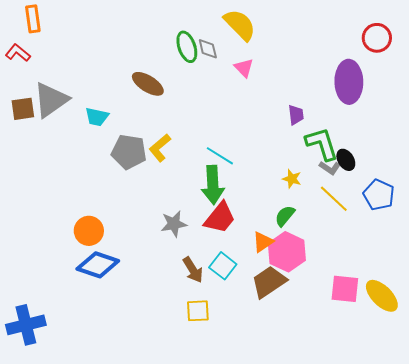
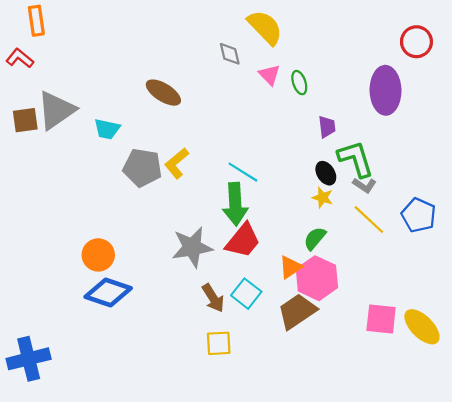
green ellipse: (187, 47) -> (299, 83), moved, size x0.7
black ellipse: (346, 160) -> (326, 173), moved
gray star: (174, 224) -> (192, 247), size x1.4

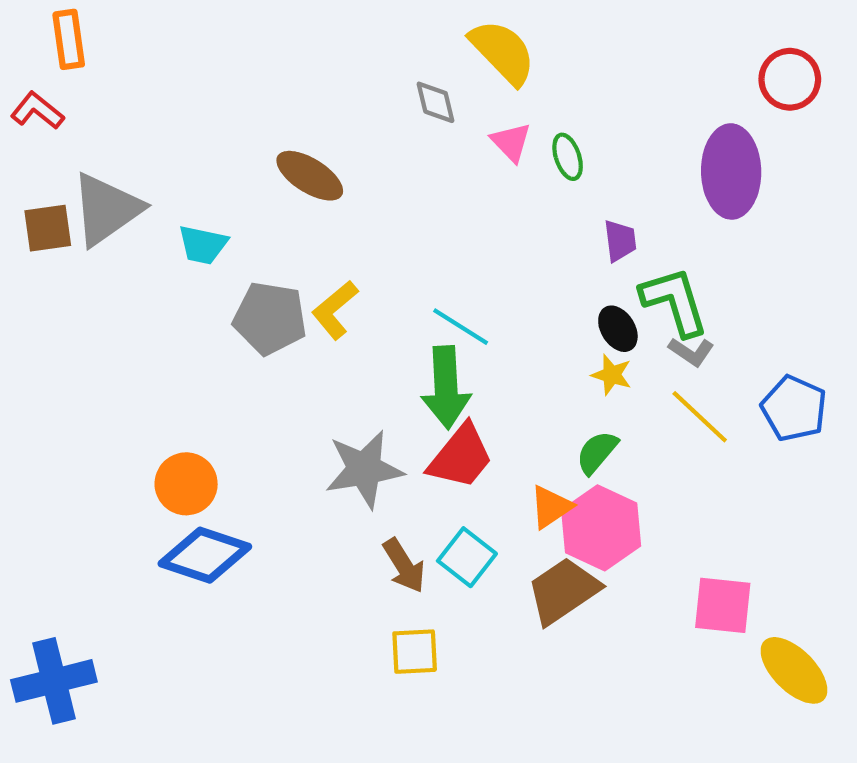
yellow ellipse: (422, 327) -> (794, 670), moved

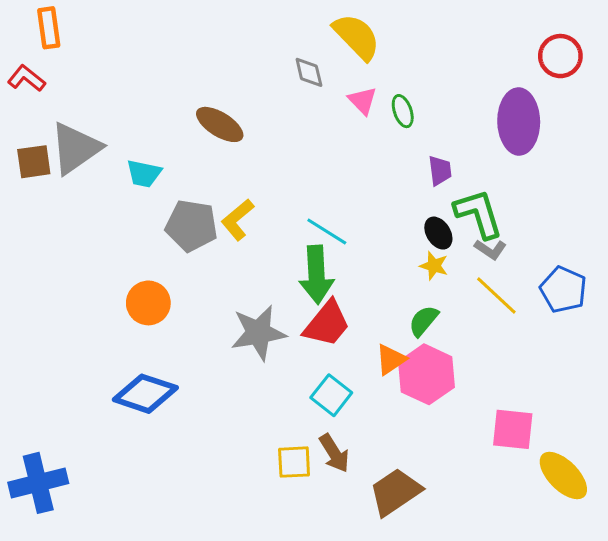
orange circle: (186, 484) -> (148, 303), moved
brown arrow: (404, 566) -> (334, 453), moved
brown trapezoid: (563, 591) -> (395, 492), moved

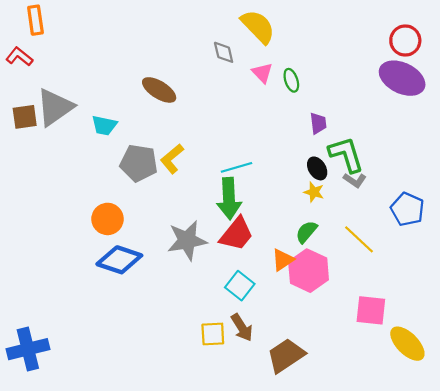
purple ellipse: (519, 121) -> (402, 78), moved, turned -63
cyan line: (327, 232) -> (237, 167), turned -48
yellow line: (496, 296) -> (359, 239), moved
blue diamond: (145, 394) -> (119, 260), moved

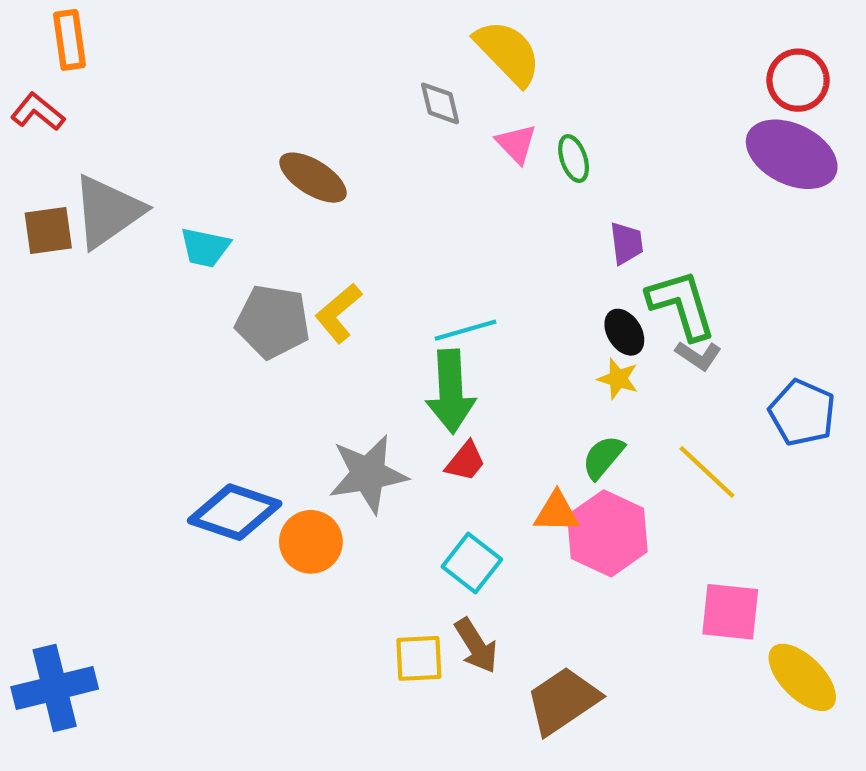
orange circle: (108, 219) -> (311, 542), moved
red trapezoid: (237, 234) -> (466, 461), size x0.6
orange triangle: (283, 260) -> (557, 512), turned 35

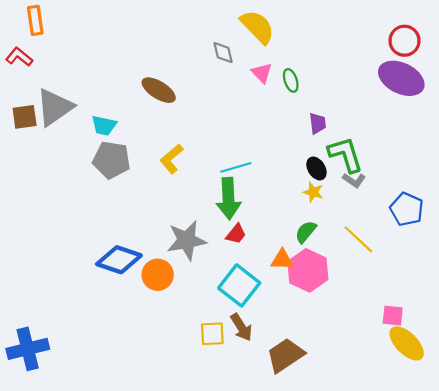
gray pentagon: (273, 322) -> (111, 160), moved
cyan square: (472, 563) -> (239, 285), size x1.4
pink square: (730, 612) -> (393, 316), moved, size x0.7

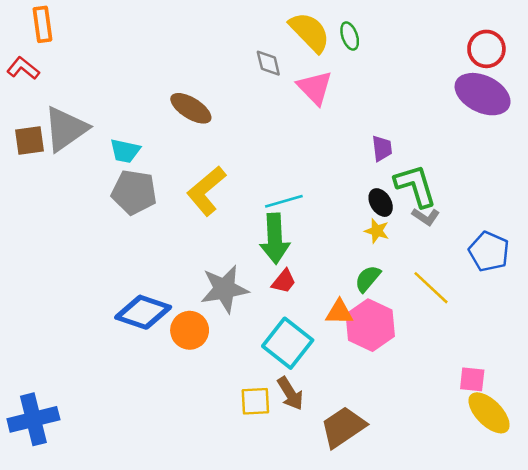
pink triangle: (262, 73) -> (315, 88), size x1.4
green ellipse: (291, 80) -> (350, 36), moved
yellow L-shape: (172, 159) -> (206, 191), size x1.4

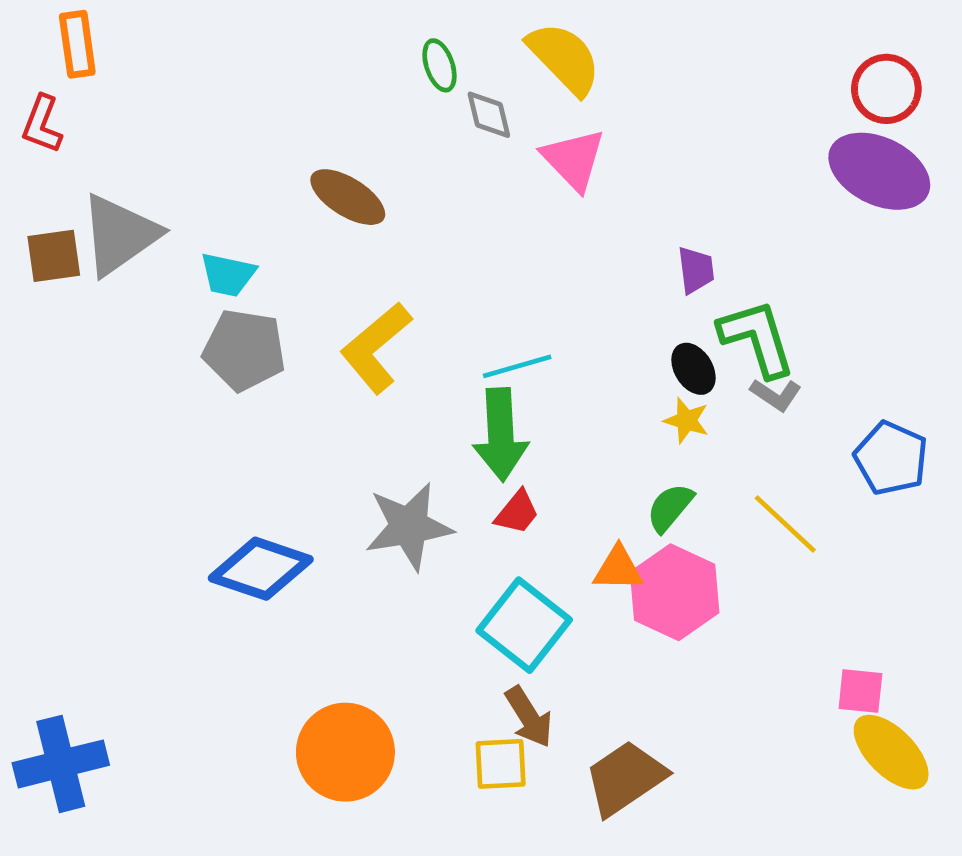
green ellipse: (350, 36) -> (439, 65), moved
red L-shape: (23, 68) -> (42, 124), turned -108
orange circle: (190, 330) -> (345, 752), moved, size x1.4
yellow square: (255, 401) -> (501, 764), moved

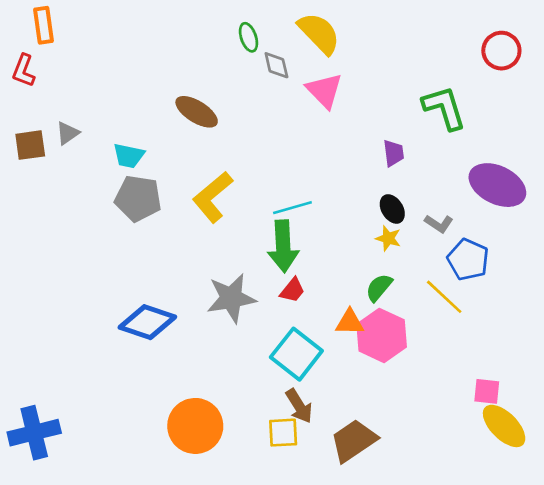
purple ellipse: (879, 171) -> (497, 185), moved
gray triangle: (120, 235) -> (67, 133), size x0.5
green L-shape: (757, 338) -> (444, 108), moved
blue pentagon: (891, 458) -> (468, 260), moved

